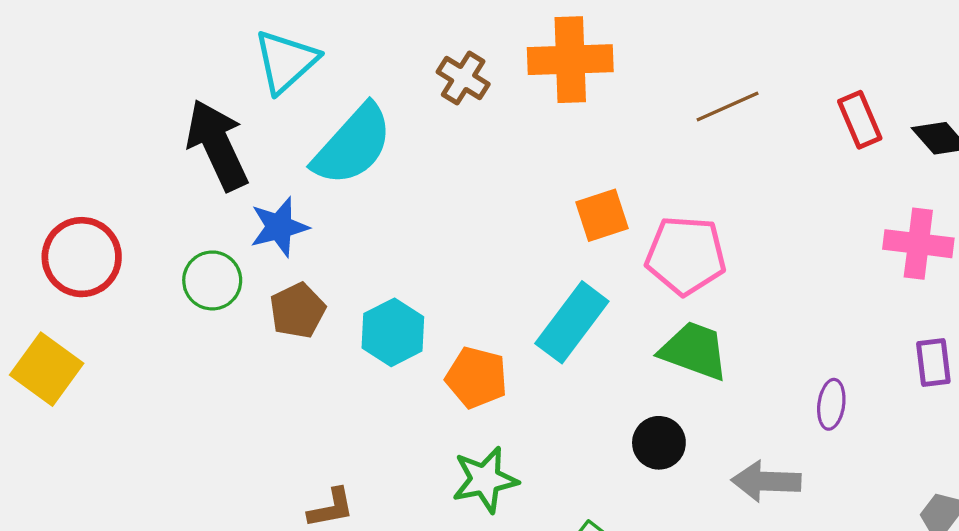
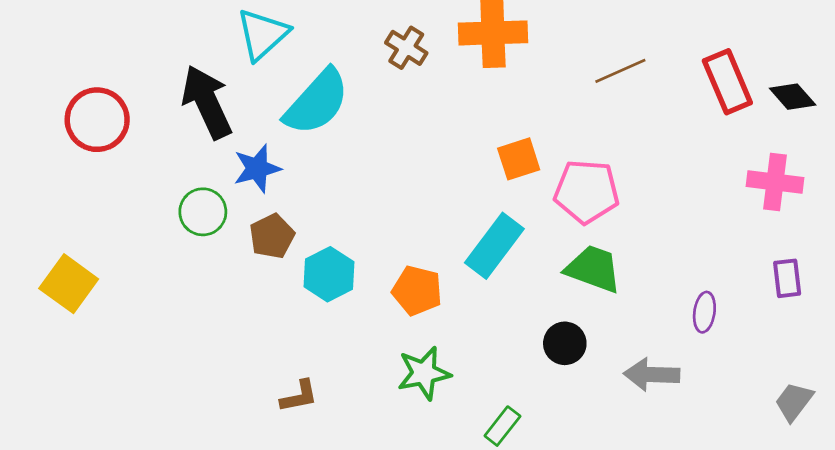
red rectangle: (860, 120) -> (727, 82), size x1.4
red circle: (82, 257) -> (97, 120), moved
cyan hexagon: (393, 332) -> (329, 274), moved

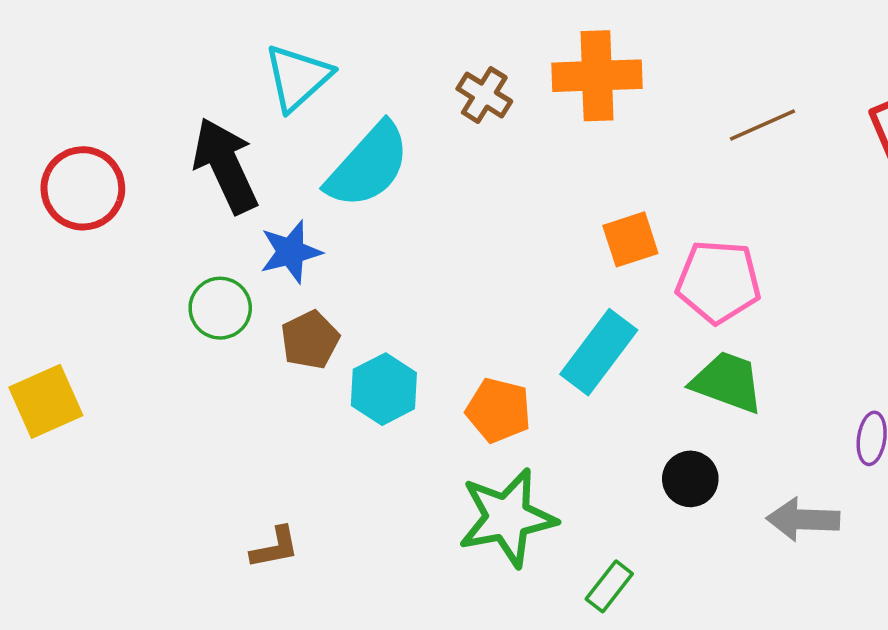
yellow square: (69, 284) -> (46, 401), turned 30
green star: (424, 373) -> (507, 518), size x1.4
brown L-shape: (299, 396) -> (275, 548), moved

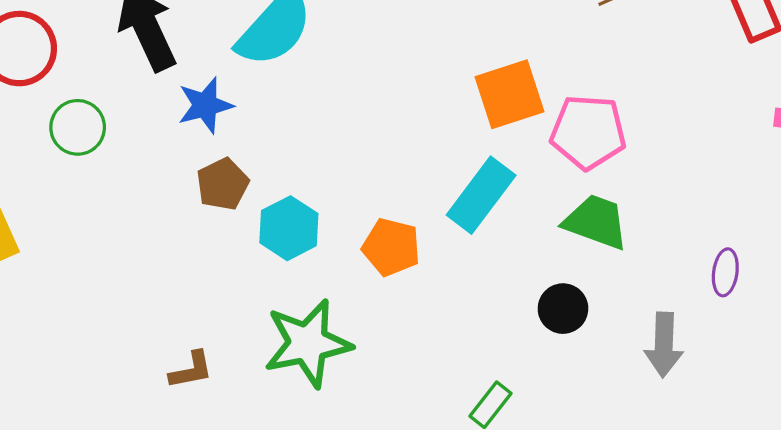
orange square: (630, 239) -> (509, 94), size x1.4
green circle: (220, 308) -> (78, 127), moved
green star: (507, 518) -> (308, 343), moved
gray arrow: (803, 519) -> (664, 345), turned -90

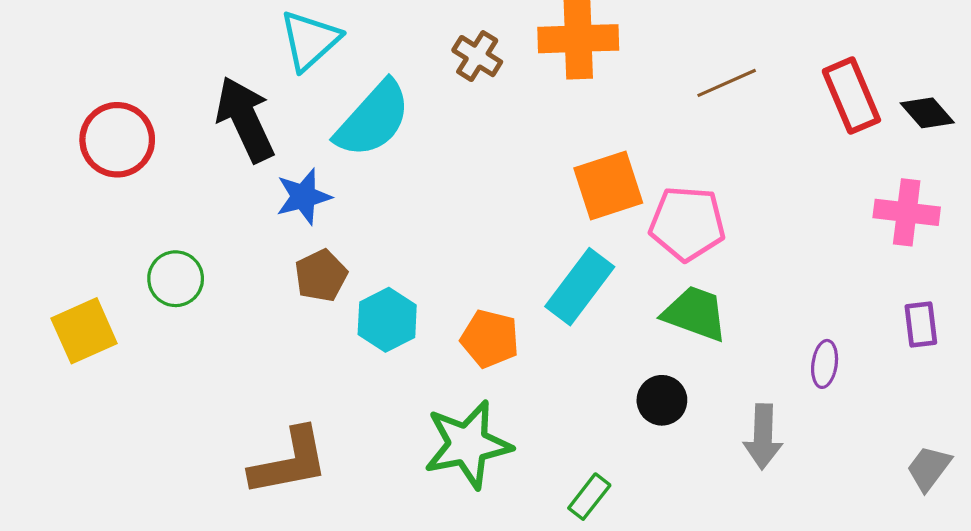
green circle: (78, 127) -> (176, 279), moved
green star: (308, 343) -> (468, 444), moved
brown L-shape: (191, 370) -> (289, 462), size x1.8

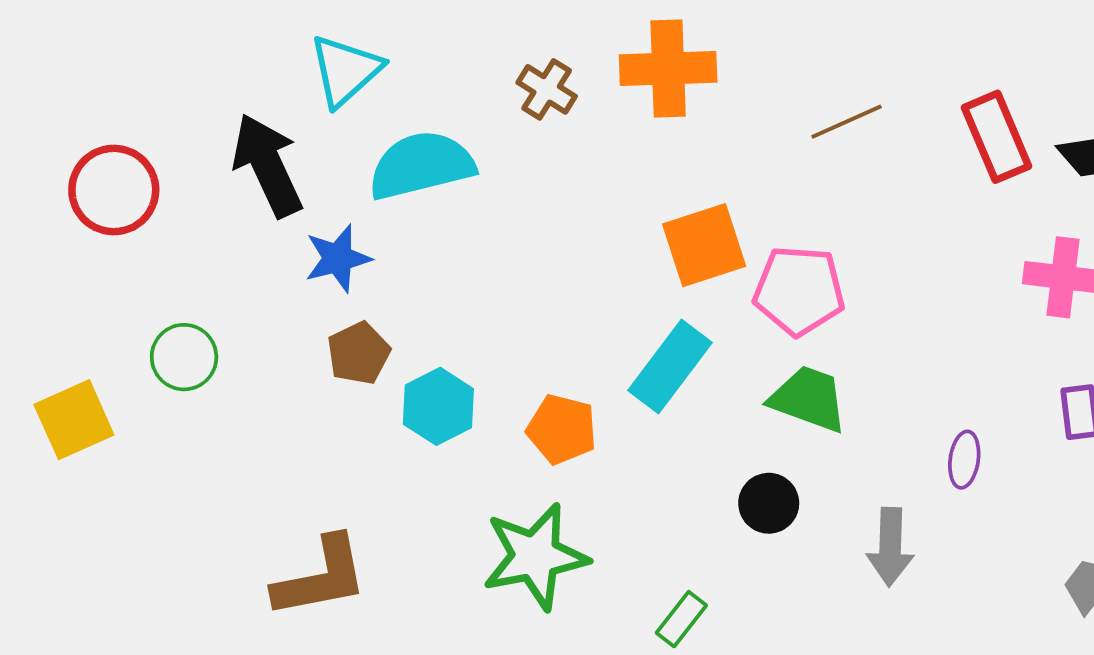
cyan semicircle: (373, 119) -> (421, 165), turned -146

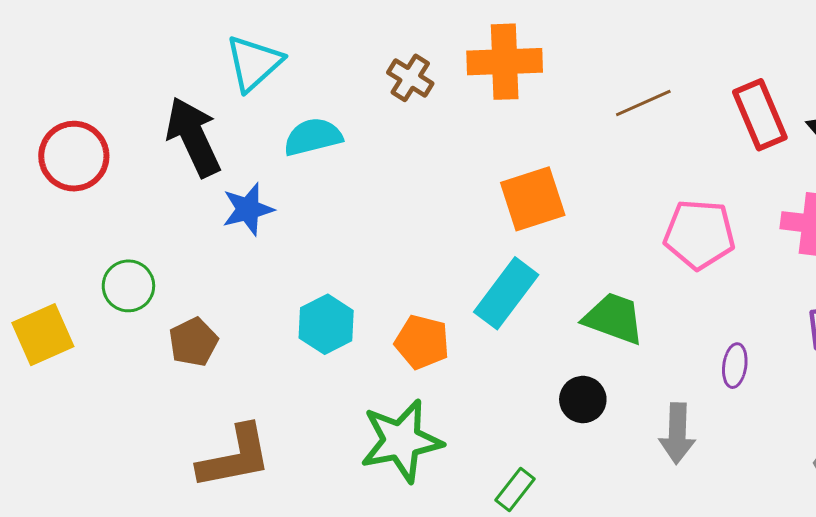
cyan semicircle: (421, 165) -> (313, 137), size x0.7
pink pentagon: (799, 291) -> (699, 234), moved
brown pentagon: (359, 353) -> (193, 342), moved

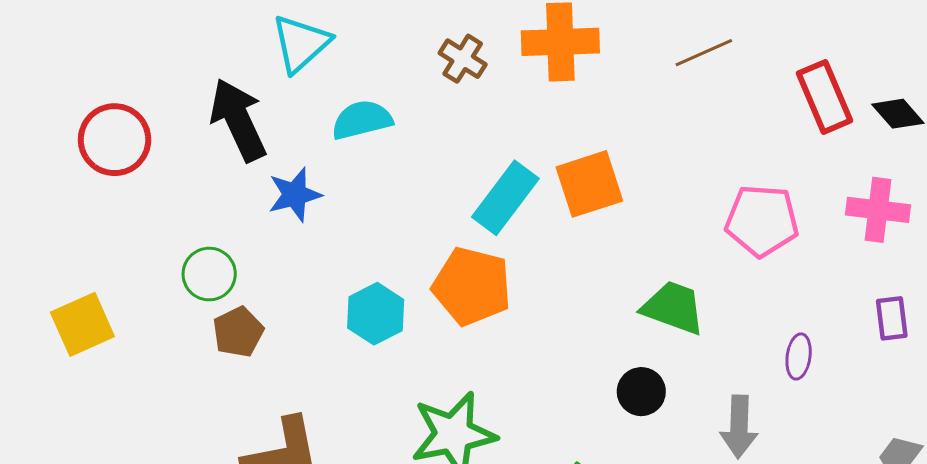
brown line: (643, 103) -> (704, 53), moved
green circle: (128, 286) -> (209, 274), moved
cyan rectangle: (506, 293) -> (505, 198), moved
orange pentagon: (422, 342) -> (472, 286), moved, size x1.4

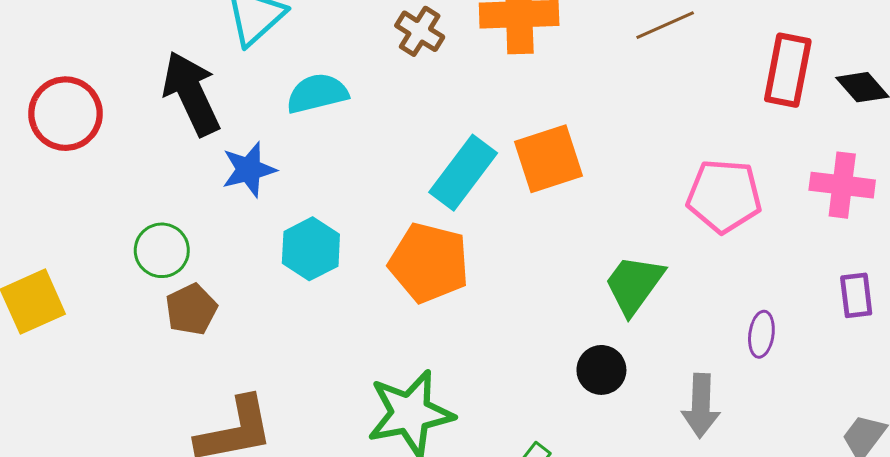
red rectangle: (825, 97) -> (788, 70), turned 34
green trapezoid: (673, 308) -> (634, 285), turned -74
cyan hexagon: (376, 314) -> (311, 249), moved

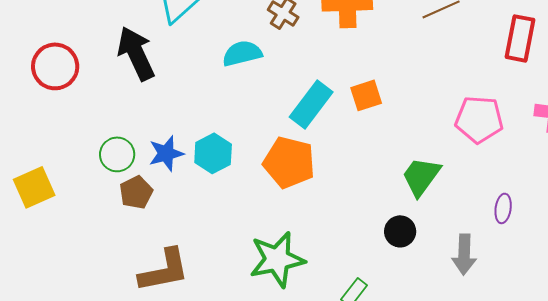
cyan semicircle: (317, 93) -> (242, 53), moved
orange square: (549, 159) -> (366, 95), size x0.7
blue star: (249, 170) -> (166, 153), moved

